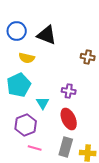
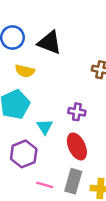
pink line: (35, 148) -> (45, 185), moved

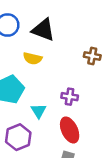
yellow semicircle: (25, 71) -> (33, 58), moved

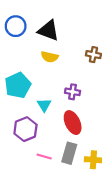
yellow semicircle: (33, 58) -> (50, 57), moved

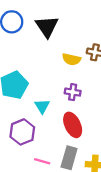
black triangle: (48, 31) -> (47, 27), turned 35
yellow semicircle: (50, 57) -> (71, 59), moved

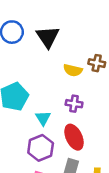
purple hexagon: (22, 132) -> (41, 148), moved

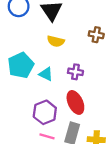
yellow semicircle: (73, 70) -> (56, 41), moved
cyan triangle: (43, 118) -> (46, 74), moved, turned -32

